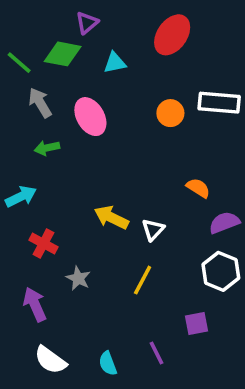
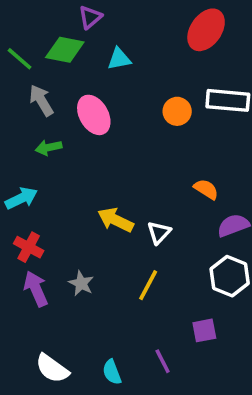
red ellipse: (172, 35) -> (206, 30), moved
red cross: (43, 243) -> (29, 247), moved
purple arrow: (35, 304) -> (36, 289), moved

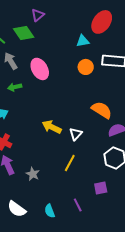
green diamond: (65, 50) -> (24, 33), turned 45
cyan triangle: (119, 59) -> (83, 41), moved
orange semicircle: (206, 189) -> (102, 110), size x1.5
gray star: (81, 283) -> (33, 174), moved

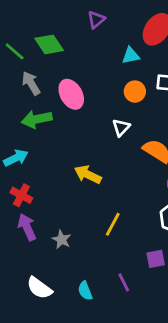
purple triangle: (38, 15) -> (96, 20), moved
green arrow: (15, 87) -> (37, 119), size x1.5
white triangle: (76, 134) -> (121, 127), moved

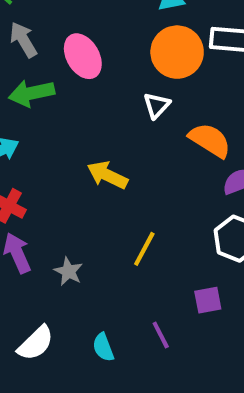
orange circle: (135, 92) -> (177, 52), size x1.6
white semicircle: (39, 288) -> (36, 343), turned -80

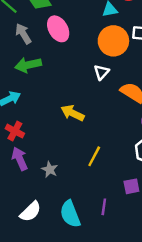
pink ellipse: (83, 56) -> (58, 29), moved
purple line: (161, 335) -> (104, 207), turned 35
cyan semicircle: (103, 347) -> (70, 214), size x1.6

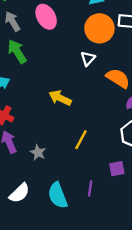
green arrow: (28, 65) -> (17, 52), turned 70

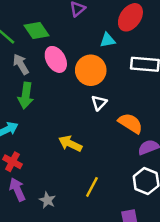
orange circle: (99, 28) -> (91, 70), moved
green arrow: (17, 52) -> (26, 96), turned -140

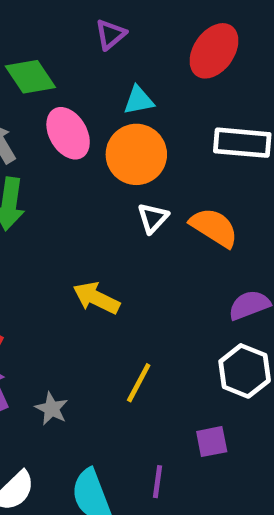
cyan triangle: (108, 40) -> (139, 100), moved
orange semicircle: (130, 123) -> (214, 227), moved

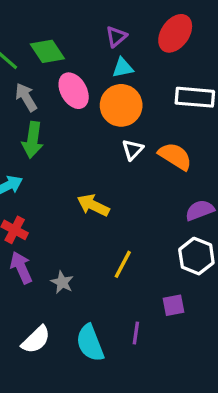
purple triangle: (110, 34) -> (116, 37), moved

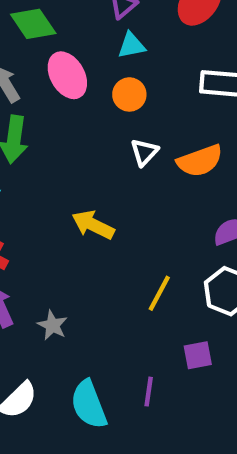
orange circle: (121, 105) -> (129, 94), size x0.6
orange semicircle: (175, 156) -> (200, 161), turned 128
yellow line: (123, 264) -> (159, 293), moved

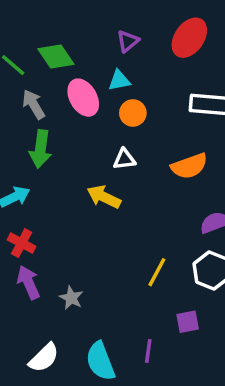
cyan triangle: (131, 45) -> (119, 80), moved
white triangle: (144, 152) -> (124, 159), moved, turned 40
yellow arrow: (93, 225) -> (104, 197), moved

